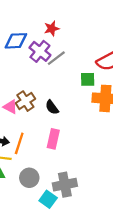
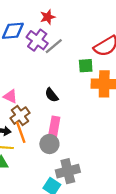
brown cross: (25, 101) -> (20, 116), moved
orange line: (19, 143) -> (21, 132), turned -35
gray circle: (29, 178) -> (49, 144), moved

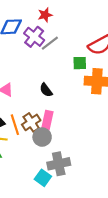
brown cross: (20, 116) -> (31, 122), moved

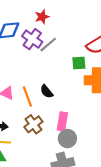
pink rectangle: (47, 120) -> (62, 121), moved
orange line: (15, 125) -> (27, 97), moved
gray circle: (42, 137) -> (67, 139), moved

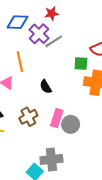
orange line: (27, 97) -> (20, 62), moved
gray circle: (67, 139) -> (71, 124), moved

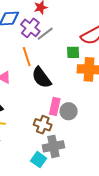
orange line: (20, 62) -> (27, 57), moved
black semicircle: (46, 87) -> (41, 78), size x1.6
brown cross: (28, 117) -> (43, 125), moved, turned -36

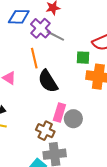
gray line: (45, 34) -> (55, 36), turned 60

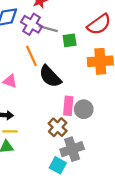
green square: (83, 58) -> (70, 40), moved
brown cross: (45, 131) -> (58, 127), turned 30

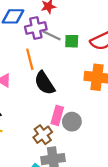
purple cross: (32, 24) -> (36, 28), turned 36
green square: (70, 40) -> (72, 41), moved

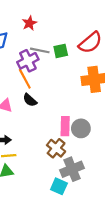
purple cross: (36, 28) -> (28, 61), moved
black semicircle: (45, 83) -> (30, 100), moved, size x0.6

